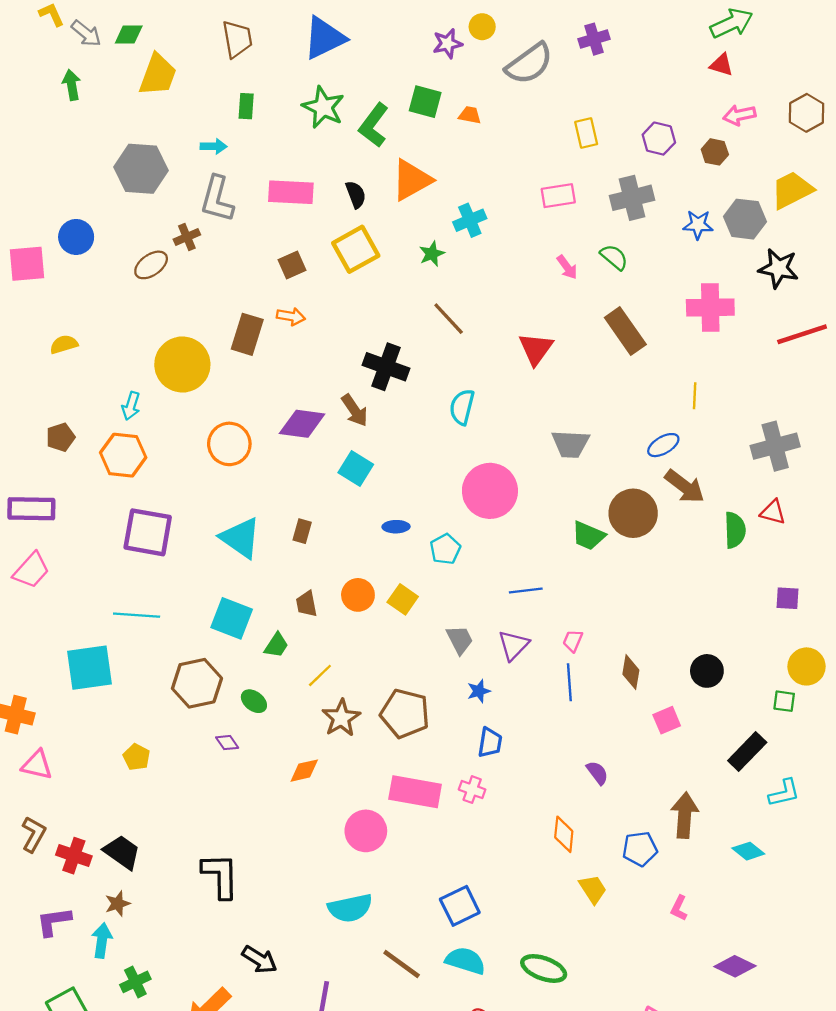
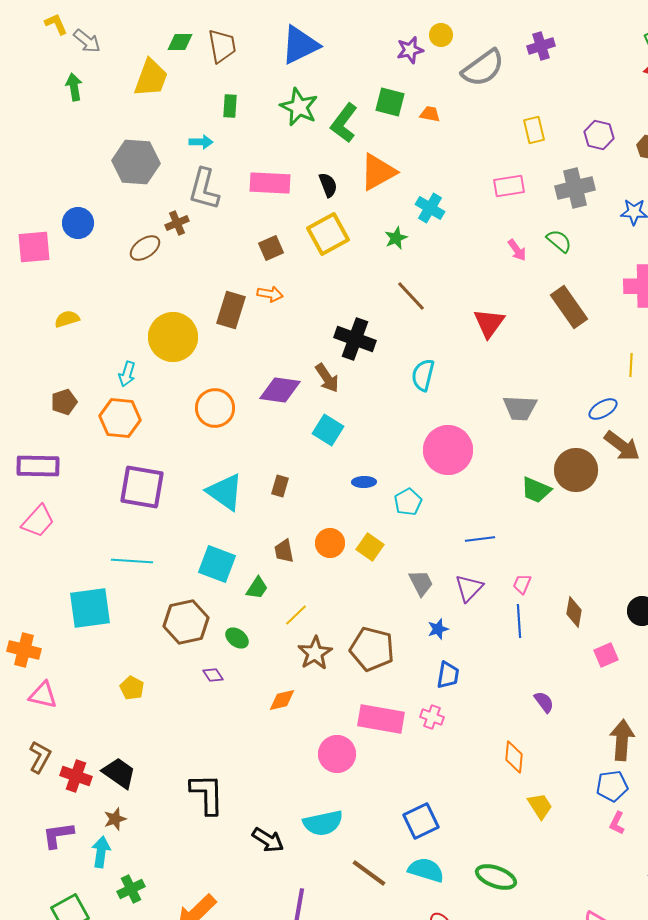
green diamond: (129, 35) -> (180, 42), moved
cyan cross: (470, 220) -> (430, 208), turned -36
blue pentagon: (640, 849) -> (612, 786), moved
black arrow: (260, 960) -> (268, 840), moved

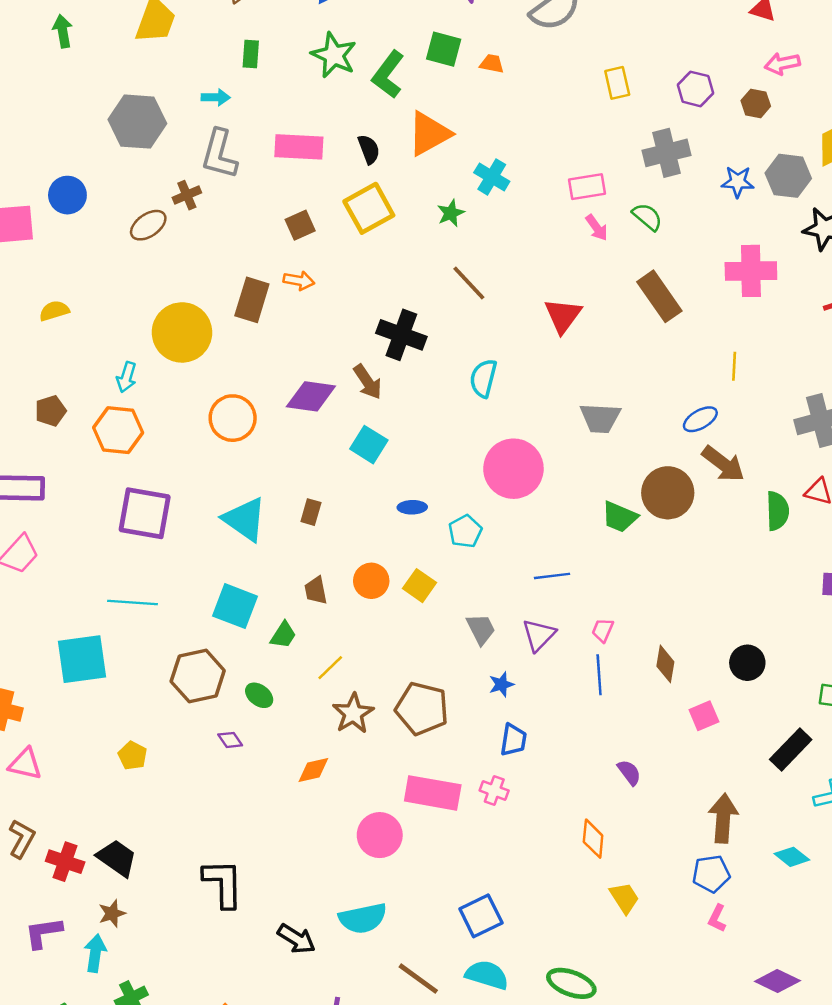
pink rectangle: (509, 186) -> (587, 187), moved

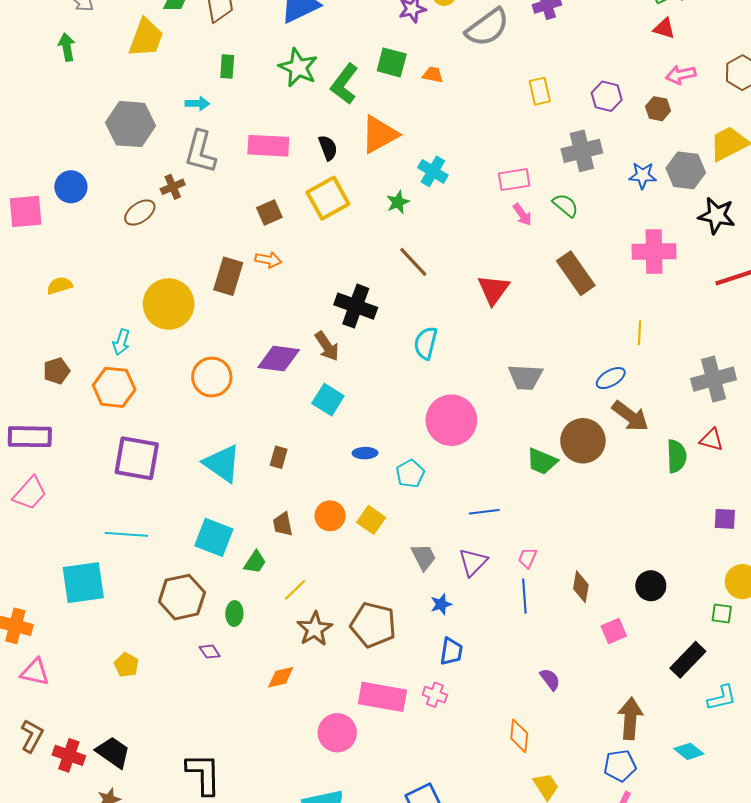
green ellipse: (259, 695) -> (234, 614), turned 55

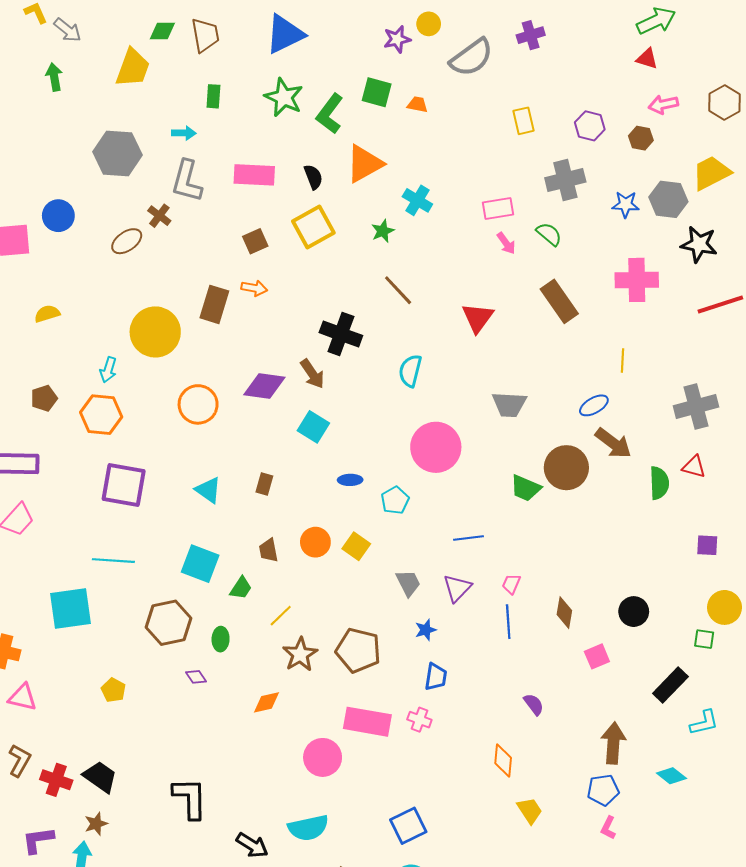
brown cross: (173, 187) -> (159, 216), turned -30
cyan triangle: (222, 463) -> (208, 490), size x0.7

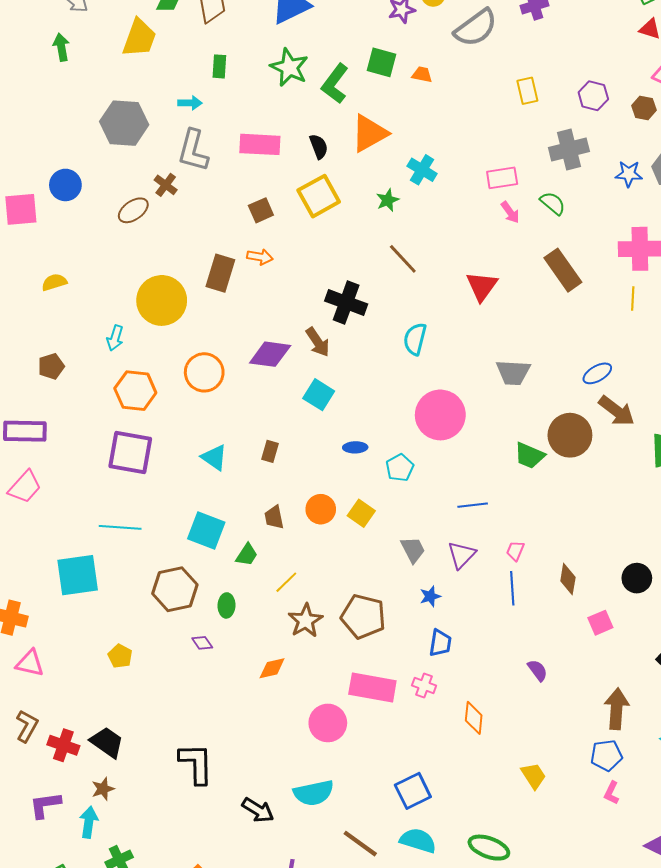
yellow line: (622, 361) -> (633, 298), moved
orange hexagon: (101, 415) -> (135, 391), moved
orange diamond: (503, 760) -> (474, 718), moved

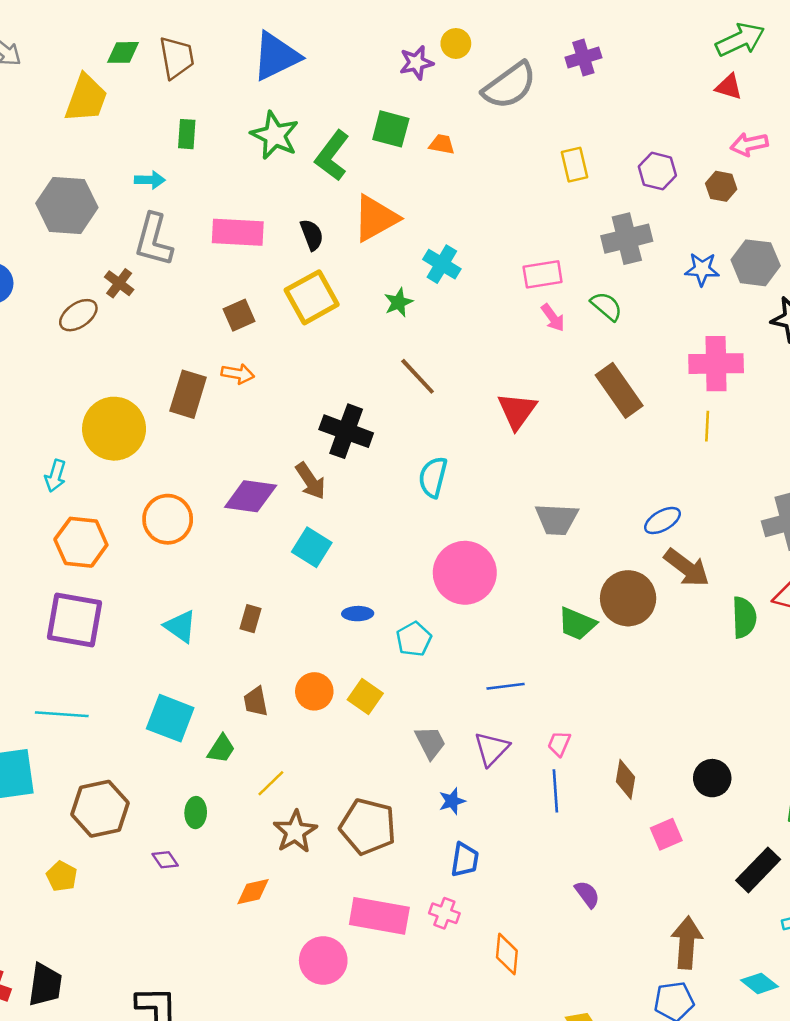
brown hexagon: (175, 589) -> (100, 809), moved
black trapezoid: (107, 742) -> (45, 985), turned 63

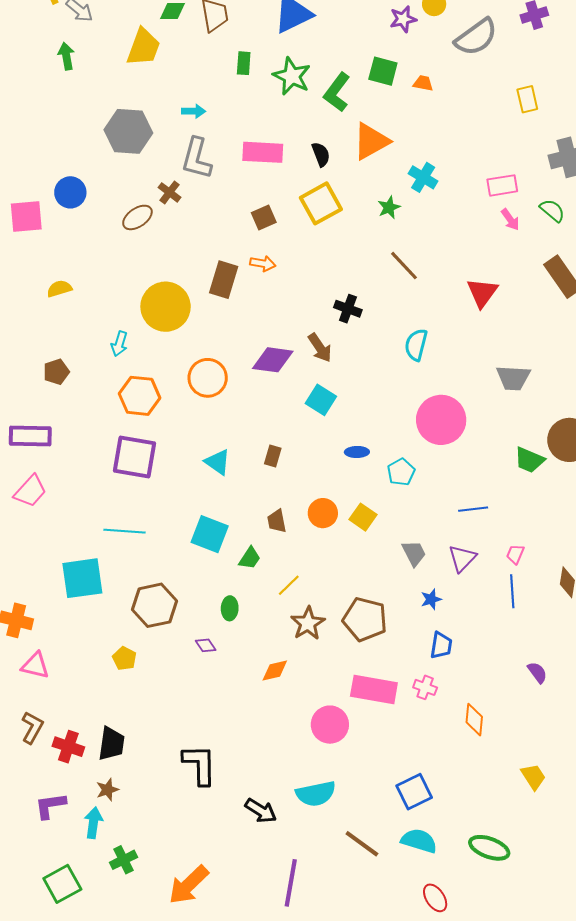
green rectangle: (187, 134) -> (244, 63), moved
black cross: (346, 431) -> (348, 309), size x0.7

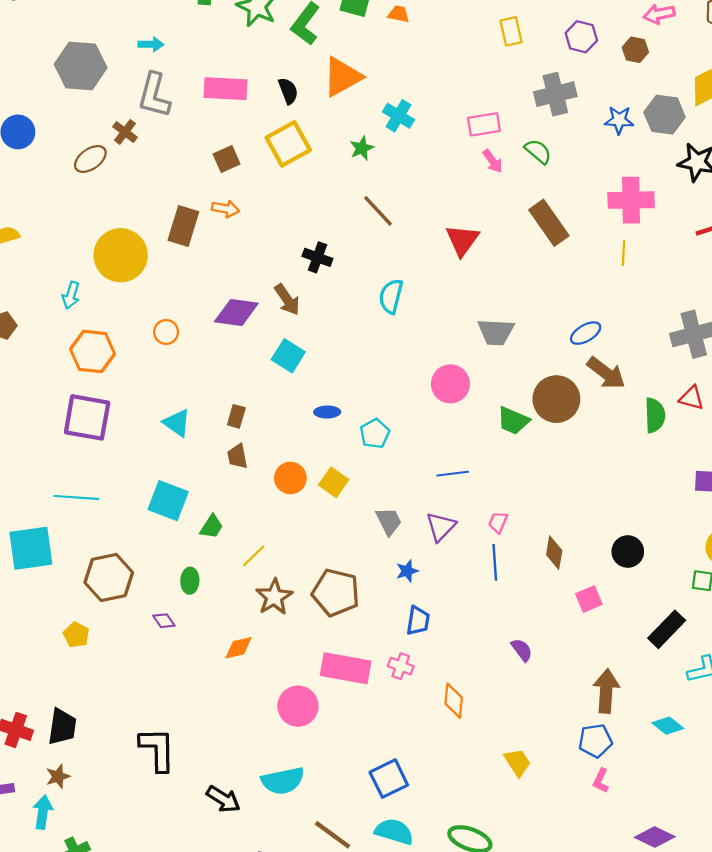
orange circle: (208, 378) -> (166, 332), size x0.6
pink circle: (441, 420) -> (450, 384), moved, size x0.7
brown trapezoid: (277, 521) -> (237, 456), moved

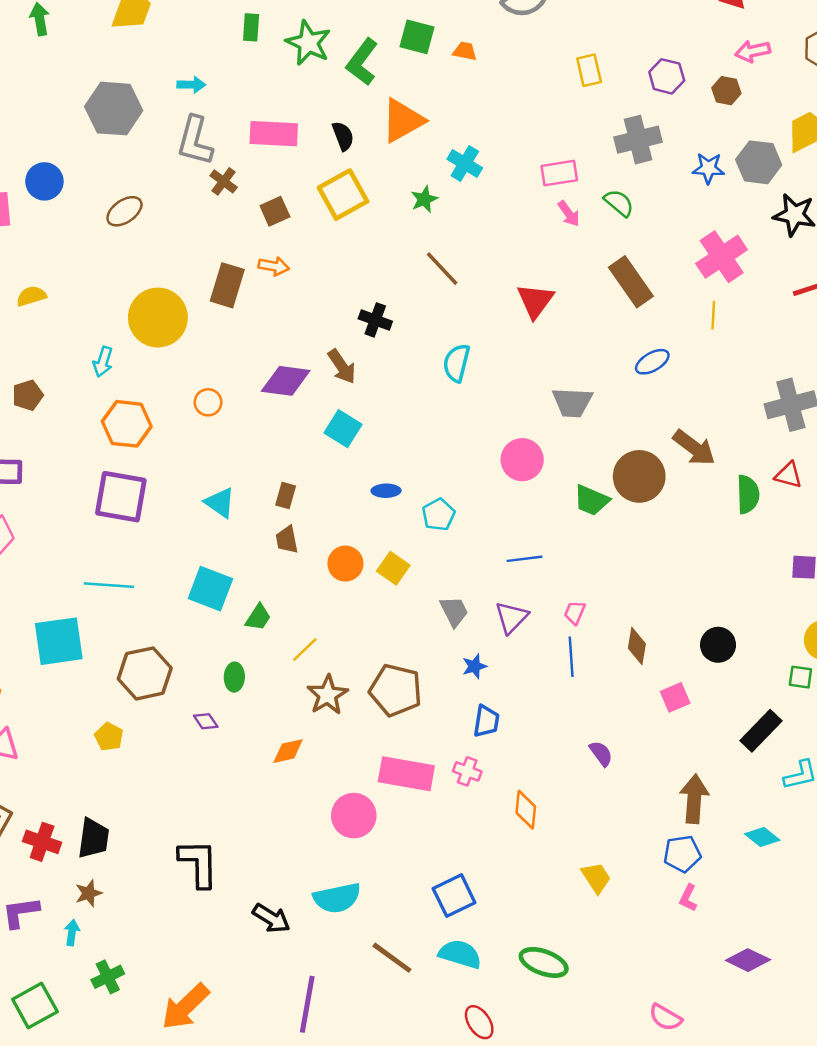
brown cross: (125, 132) -> (224, 181), moved
pink cross: (631, 200) -> (722, 257), turned -33
blue ellipse: (586, 333) -> (652, 362), moved
cyan arrow: (43, 812) -> (72, 933), size x0.7

